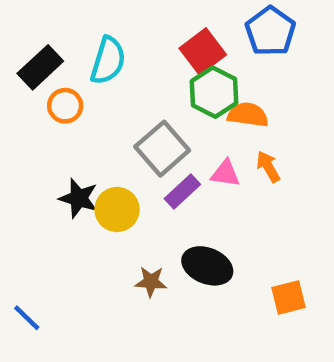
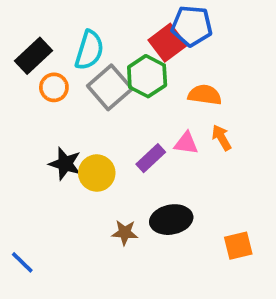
blue pentagon: (270, 31) -> (192, 26), moved, turned -30
green hexagon: (214, 92) -> (147, 76), moved
gray square: (162, 149) -> (110, 87), moved
black ellipse: (207, 266) -> (171, 220), turned -33

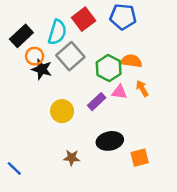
red square: (168, 43) -> (84, 19), moved
green hexagon: (147, 76) -> (109, 68), moved
black star: (65, 164) -> (42, 69), moved
brown star: (125, 233) -> (72, 158), moved
orange square: (238, 246) -> (140, 158), moved

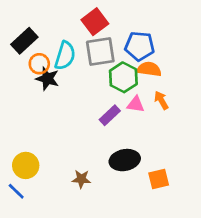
blue pentagon: (123, 17) -> (140, 46), moved
cyan semicircle: (57, 32) -> (65, 56), moved
gray square: (70, 56) -> (100, 52), moved, turned 32
yellow circle: (62, 111) -> (26, 165), moved

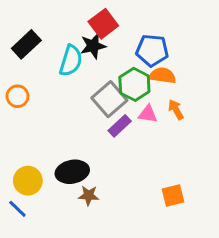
gray square: (100, 52) -> (109, 99), moved, turned -32
orange circle: (39, 64) -> (17, 96), moved
black star: (47, 79) -> (93, 46), moved, turned -30
black ellipse: (125, 160) -> (72, 172), moved

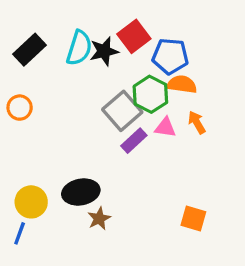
red square: (103, 24) -> (134, 36), moved
cyan semicircle: (71, 61) -> (79, 48), moved
brown star: (89, 195) -> (99, 218), turned -30
orange square: (173, 195) -> (193, 218), turned 30
blue line: (17, 209) -> (20, 233), turned 66

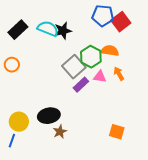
red square: (134, 36) -> (121, 22), moved
cyan semicircle: (79, 48) -> (48, 29), turned -85
blue pentagon: (170, 56) -> (103, 16), moved

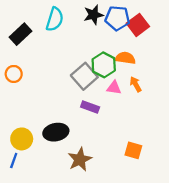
cyan semicircle: (48, 29) -> (55, 19), moved, turned 85
black star: (63, 31) -> (93, 15), moved
purple rectangle: (81, 85) -> (90, 107), moved, turned 63
brown star: (60, 132) -> (80, 159), moved, size x1.5

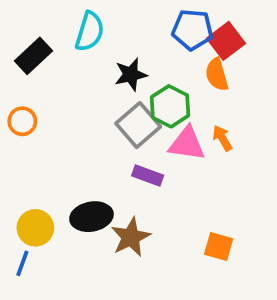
black star: (93, 15) -> (131, 75), moved
orange semicircle: (125, 58) -> (217, 75), moved, turned -114
pink triangle: (114, 88) -> (187, 144), size x1.5
brown star: (80, 159) -> (131, 237), moved

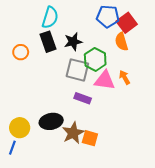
black rectangle: (34, 56) -> (48, 42), moved, turned -66
orange circle: (22, 121) -> (21, 52), moved
gray square: (138, 125) -> (77, 70), turned -35
orange square: (219, 247) -> (90, 138), moved

